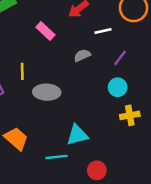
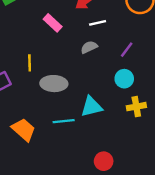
white line: (103, 31) -> (98, 23), moved
cyan triangle: (77, 135) -> (91, 107), moved
cyan line: (56, 157) -> (64, 121), moved

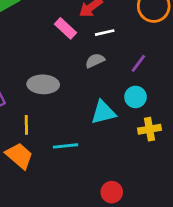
pink rectangle: (53, 23) -> (66, 28), moved
yellow line: (30, 63) -> (26, 125), moved
gray ellipse: (54, 84) -> (43, 84), moved
cyan triangle: (91, 107) -> (103, 112), moved

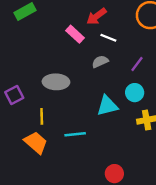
white line: (105, 33) -> (108, 38), turned 35

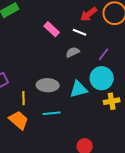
red arrow: (97, 16) -> (89, 14), moved
gray ellipse: (56, 82) -> (48, 85), moved
cyan circle: (135, 93) -> (102, 78), size x1.5

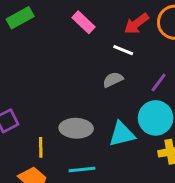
pink rectangle: (52, 29) -> (83, 22), moved

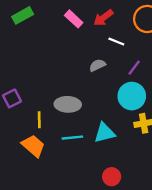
red arrow: (136, 24) -> (103, 18), moved
white line: (123, 50) -> (116, 42), moved
cyan triangle: (122, 134) -> (104, 133), moved

